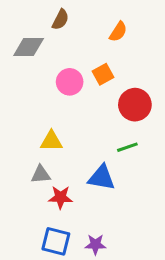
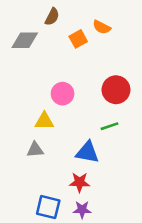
orange semicircle: (118, 32) -> (102, 27), turned 84
orange square: (103, 74) -> (78, 39), moved
pink circle: (70, 82) -> (63, 94), moved
red star: (60, 197) -> (79, 182), moved

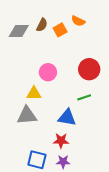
brown semicircle: (52, 17) -> (42, 25), moved
gray triangle: (35, 150) -> (27, 115), size x1.5

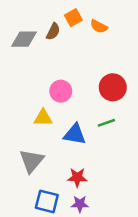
orange square: (60, 30) -> (73, 18), moved
gray triangle: (27, 115) -> (32, 161), moved, turned -45
blue triangle: (67, 117) -> (75, 134), moved

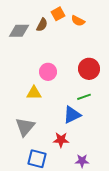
blue triangle: (75, 134) -> (72, 115), moved, turned -36
purple star: (80, 204) -> (82, 161), moved

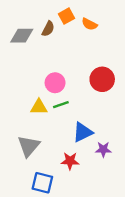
green line: (84, 97) -> (61, 105), moved
purple star: (82, 161) -> (103, 149), moved

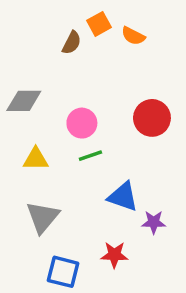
gray diamond: (22, 36) -> (24, 101), moved
yellow triangle: (39, 107) -> (36, 159), moved
blue triangle: (83, 132) -> (123, 197), turned 45
red star: (70, 161) -> (114, 255), moved

